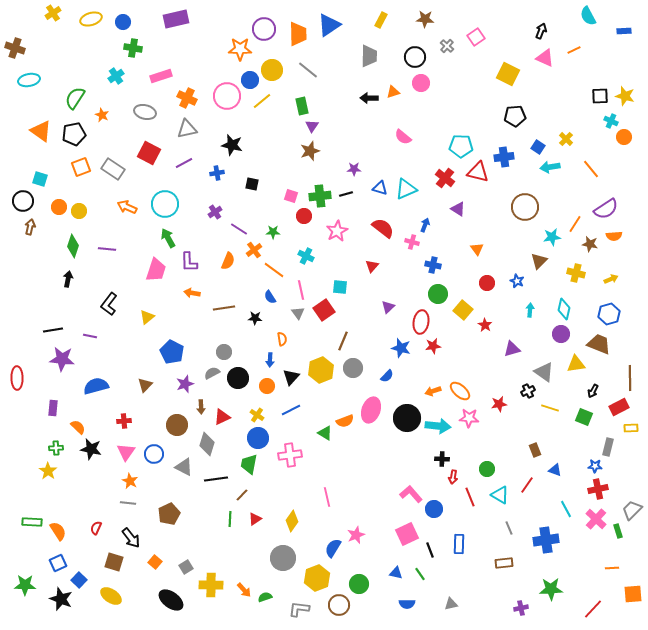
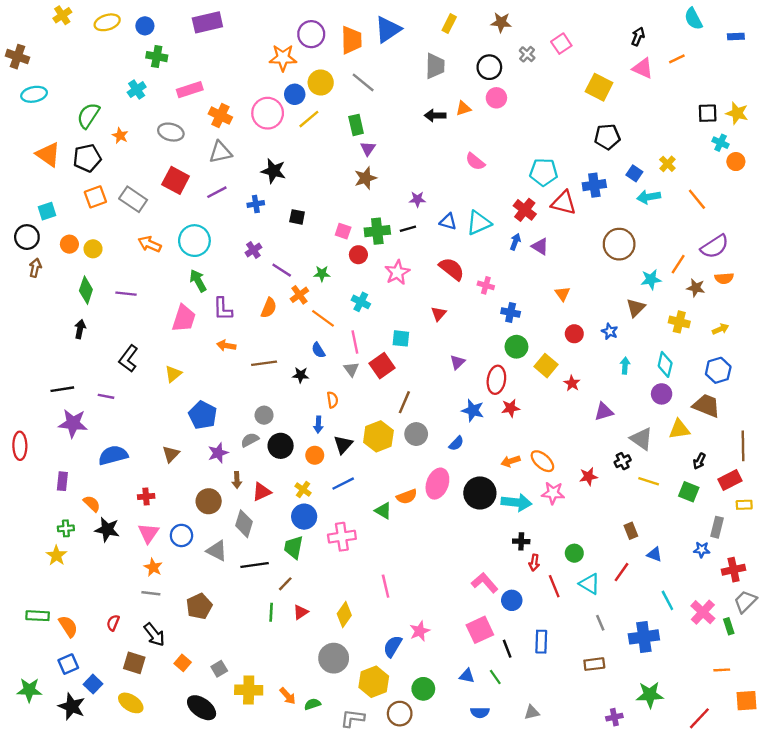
cyan square: (40, 179) -> (47, 211), turned -35
blue arrow: (425, 225) -> (515, 242), moved
red cross: (598, 489) -> (734, 570), moved

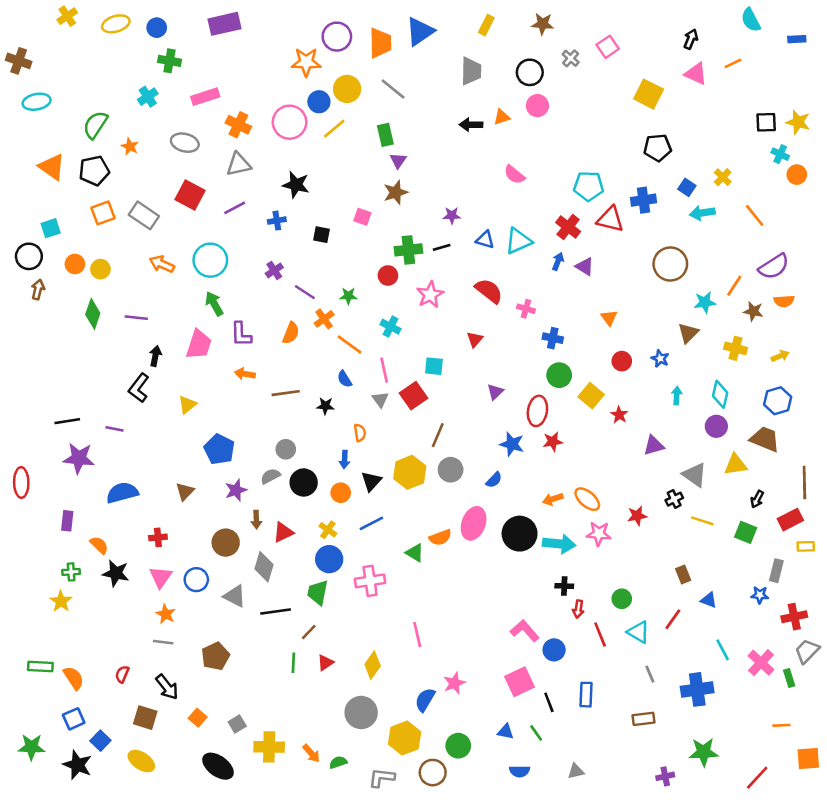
pink square: (343, 231) -> (362, 217), moved
black arrow: (80, 329) -> (155, 356), moved

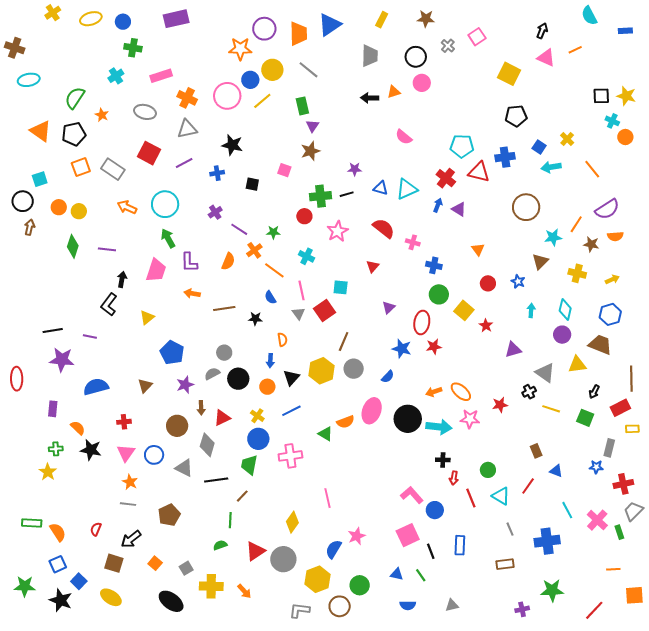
red triangle: (325, 663) -> (255, 551), moved, size x1.5
black arrow: (167, 687) -> (131, 539), turned 90
green semicircle: (338, 762) -> (220, 545), moved

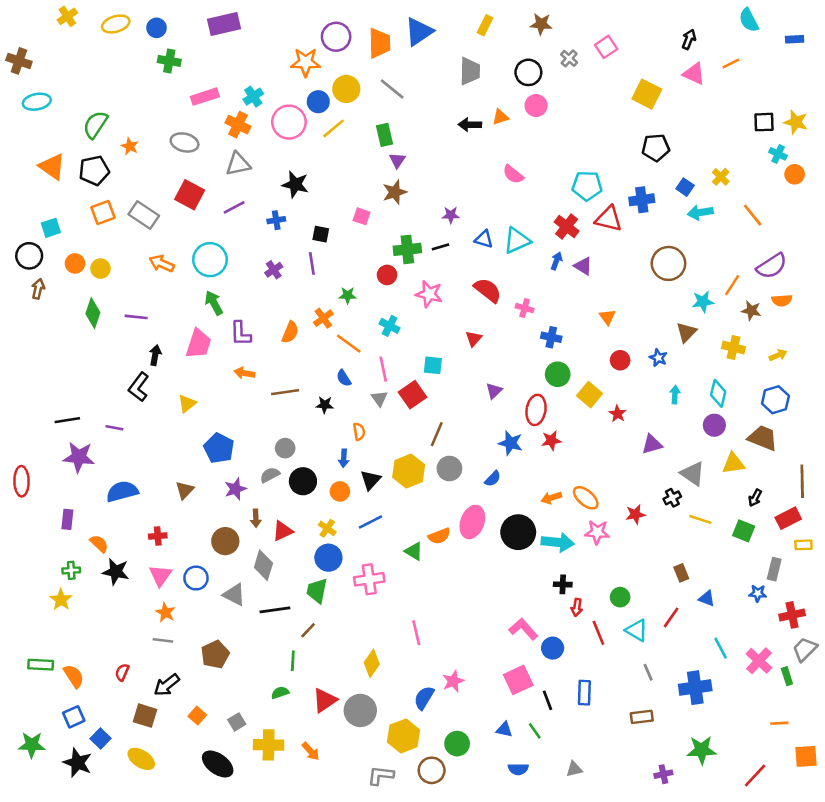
cyan cross: (116, 76) -> (253, 97), moved
purple line: (239, 229) -> (312, 263), moved, turned 48
pink star: (338, 231) -> (429, 294), turned -30

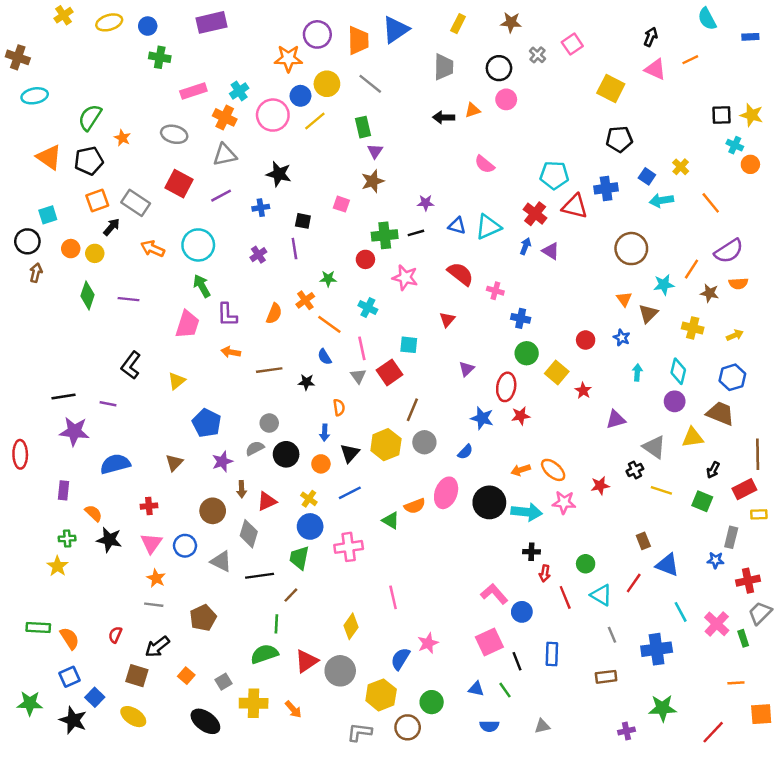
orange triangle: (607, 317) -> (624, 299), moved
black arrow: (155, 355) -> (112, 227), moved, turned 30
blue triangle: (707, 598) -> (667, 565), size x1.5
green semicircle: (280, 693) -> (264, 654), size x1.6

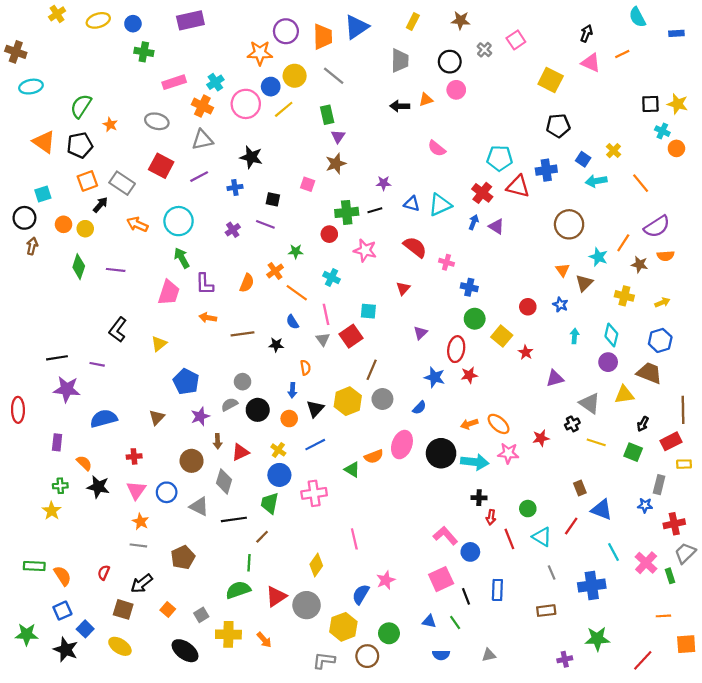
purple line: (294, 249) -> (265, 224), turned -60
cyan star: (664, 285) -> (598, 257), turned 30

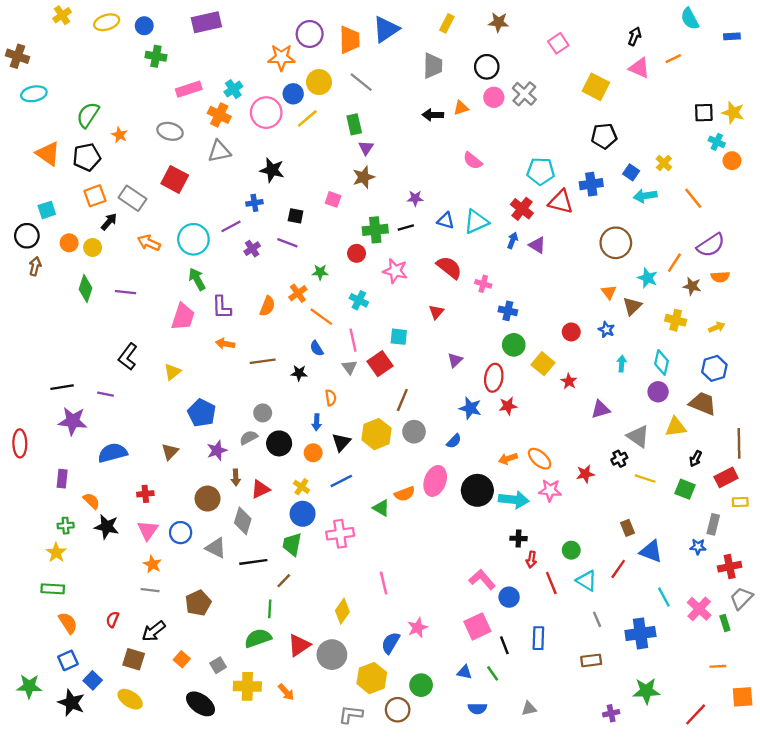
gray cross: (484, 50) -> (524, 94), moved, size x1.5
purple line: (199, 177) -> (231, 226), moved
green rectangle: (34, 566) -> (53, 589), moved

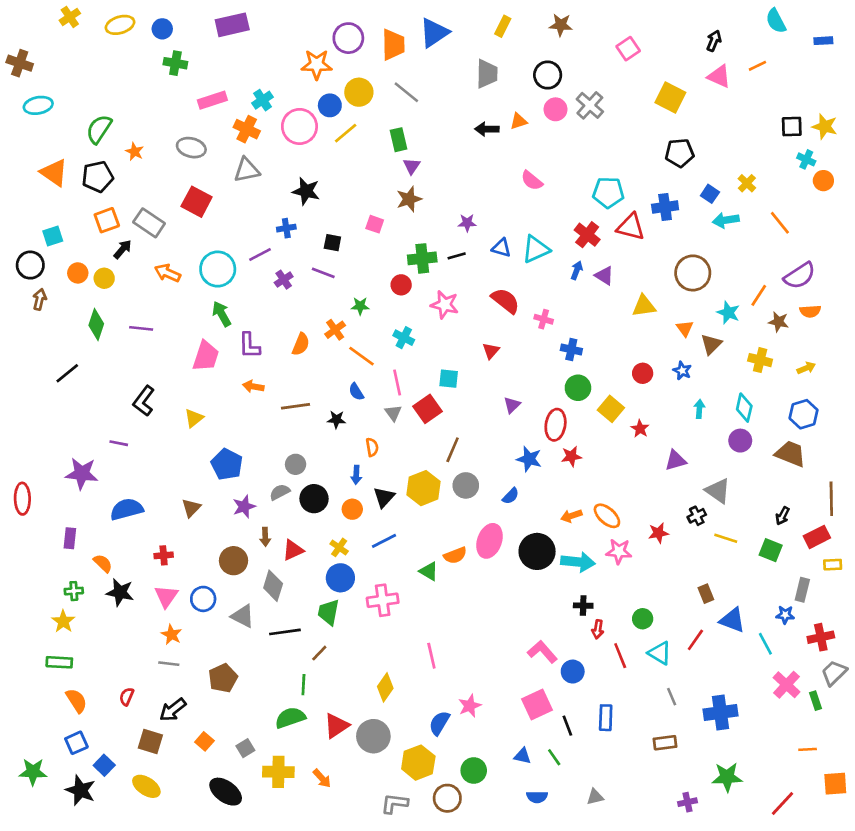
black line: (62, 387) -> (67, 373), moved, turned -30
yellow triangle: (676, 427) -> (644, 306), moved
cyan line: (664, 597) -> (765, 644), moved

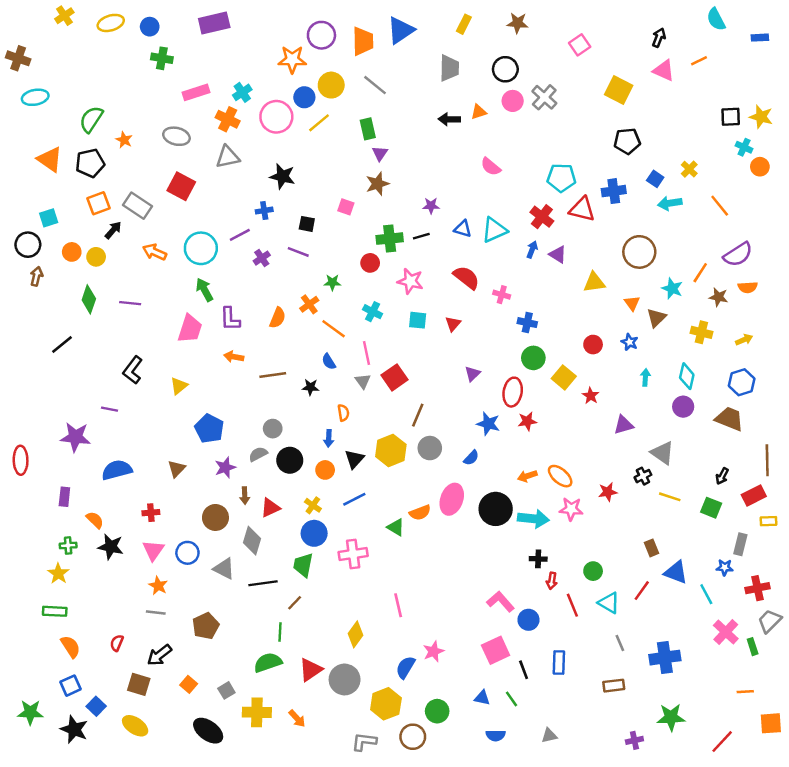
cyan square: (449, 379) -> (418, 320), moved

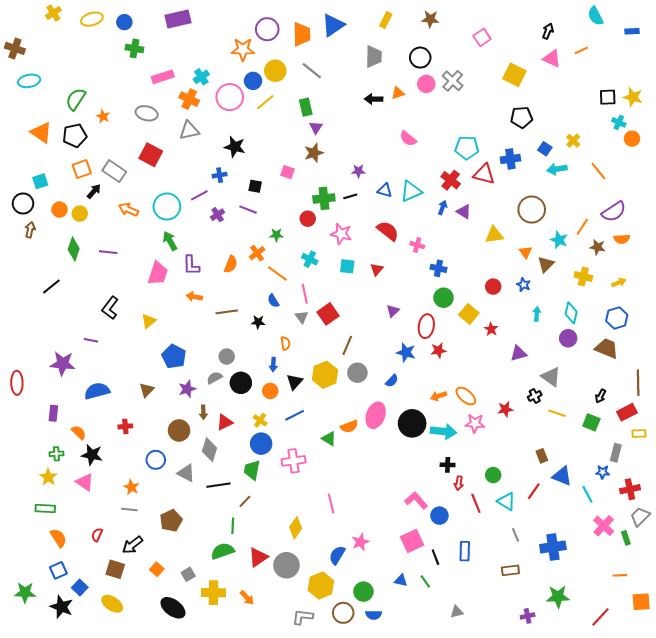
pink triangle: (153, 550) -> (85, 482), moved, turned -30
blue semicircle: (496, 736) -> (374, 615), moved

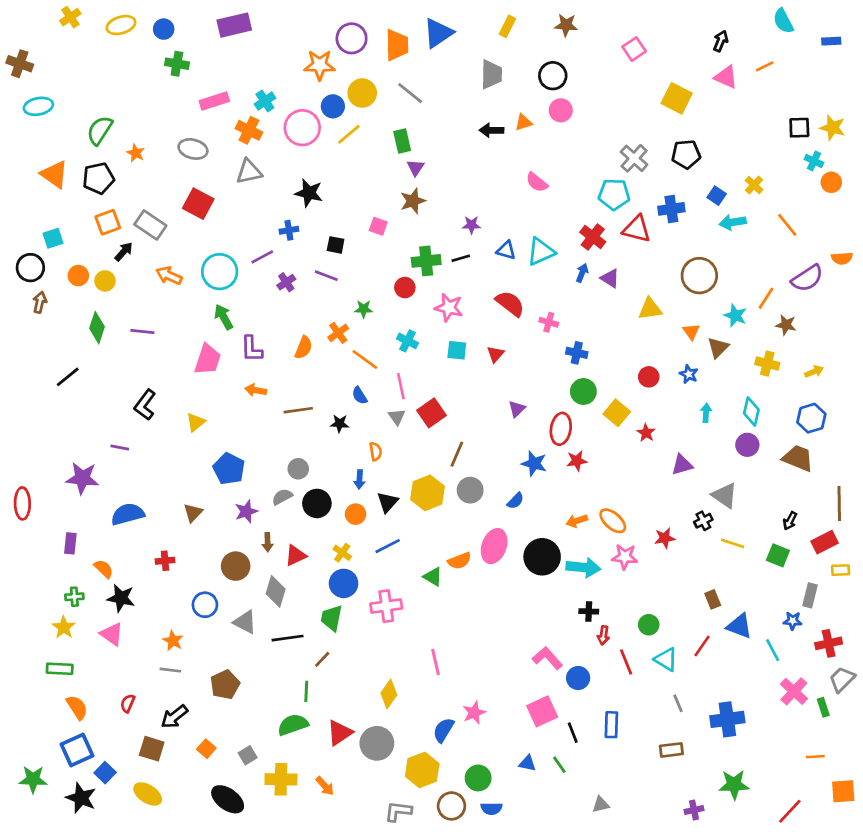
gray cross: (453, 81) -> (634, 158), moved
orange semicircle: (622, 239) -> (842, 258), moved
blue square: (58, 570) -> (77, 750), size x1.4

